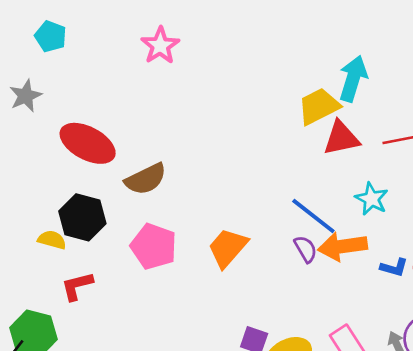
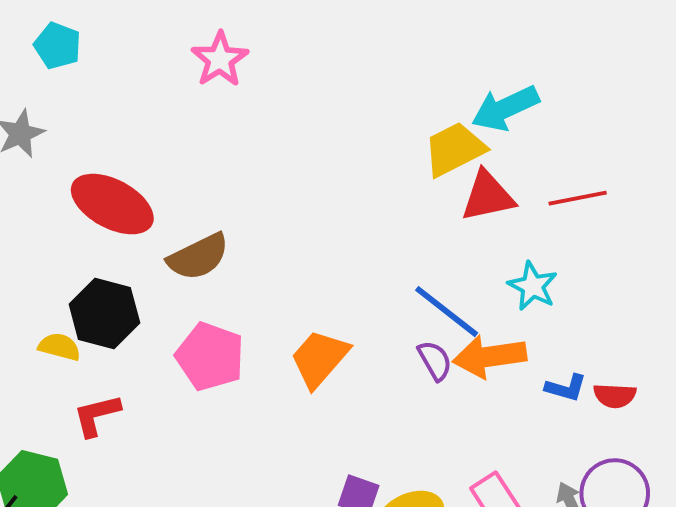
cyan arrow: (353, 79) -> (505, 108), turned -132

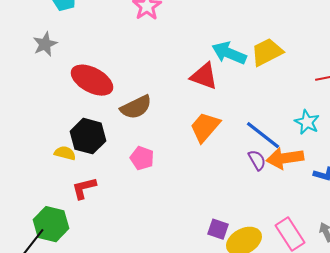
cyan arrow: (505, 108) -> (229, 53), moved, turned 48
red triangle: (488, 196) -> (204, 76), moved, turned 32
pink pentagon: (210, 357) -> (142, 158), size x0.7
orange trapezoid: (320, 358) -> (205, 127), moved

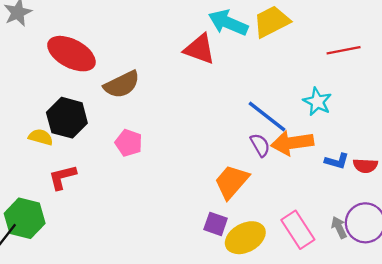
orange trapezoid: (205, 127) -> (232, 182), moved

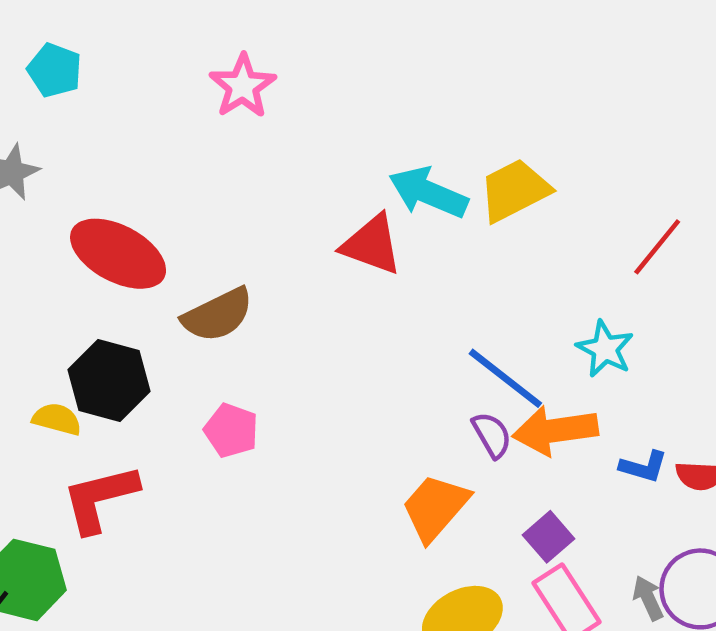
red line: (344, 50) -> (657, 247), turned -40
red L-shape: (62, 177) -> (100, 498), size x1.4
purple square: (216, 224) -> (548, 537), moved, turned 30

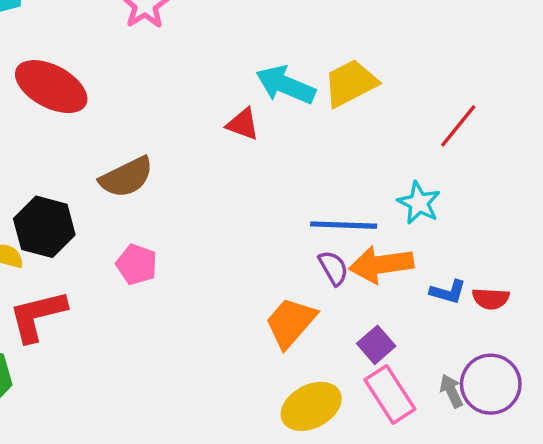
red triangle: (372, 245) -> (243, 124), size x0.7
red ellipse: (118, 254) -> (51, 87), moved
blue line: (505, 378) -> (344, 225), turned -36

